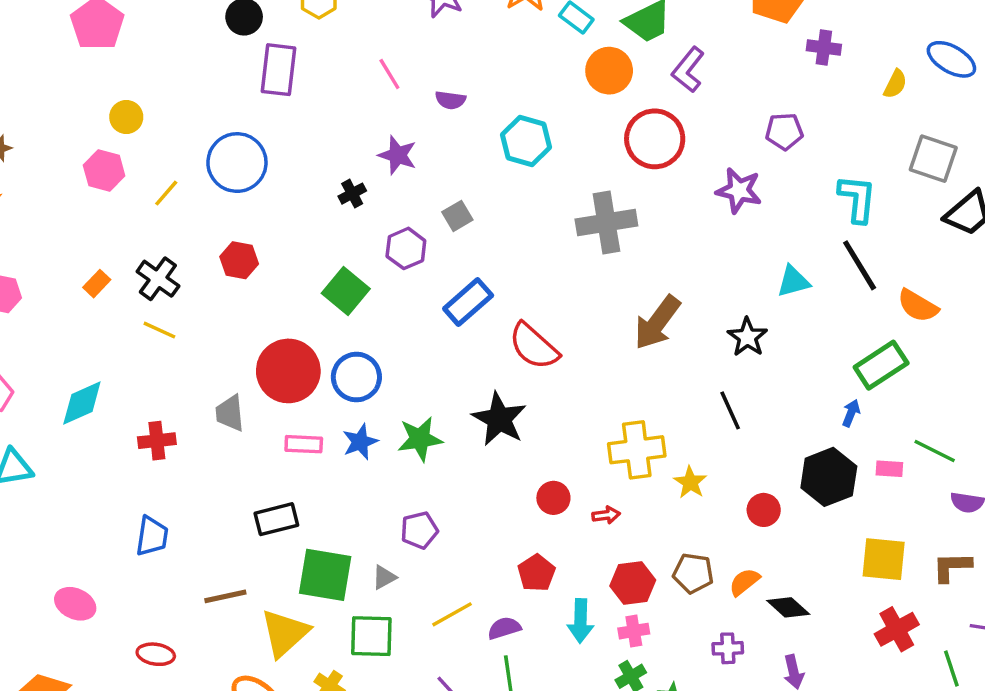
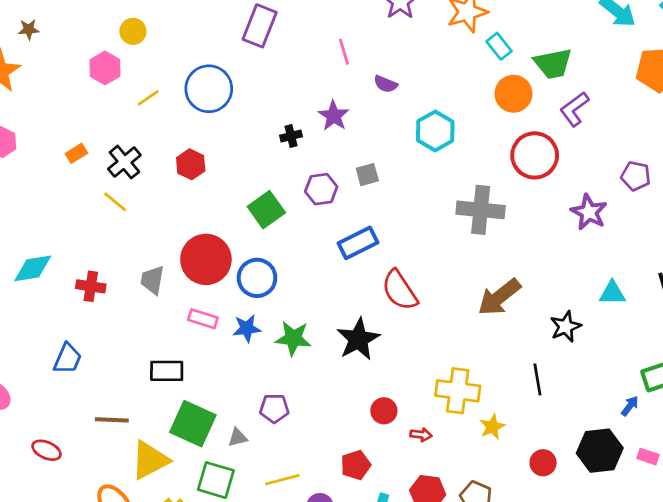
cyan diamond: (82, 403) -> (33, 268), moved

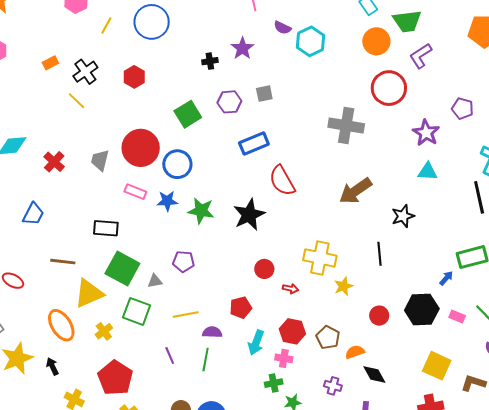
yellow line: (148, 98) -> (106, 26), turned -30
cyan hexagon: (435, 131) -> (311, 41), moved
red cross: (91, 286) -> (54, 162), turned 30
cyan triangle: (612, 293) -> (428, 172), moved

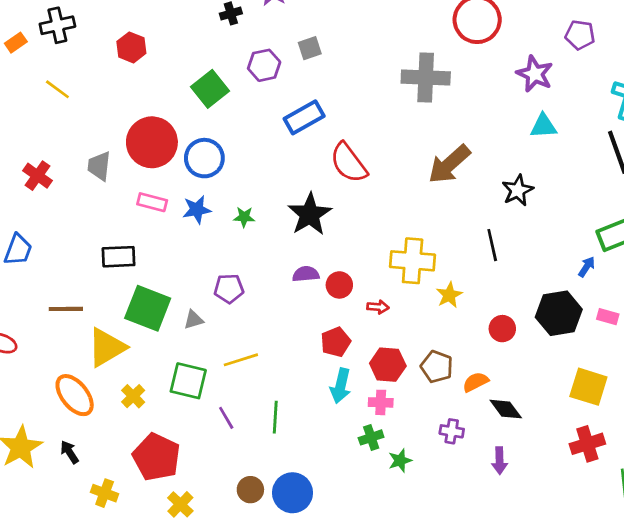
black cross: (85, 72) -> (57, 25), moved, turned 30
green star: (201, 211) -> (244, 217), size x0.6
red pentagon: (241, 308) -> (336, 342), moved
green square: (137, 311) -> (188, 381), moved
purple semicircle: (212, 332) -> (306, 274), moved

